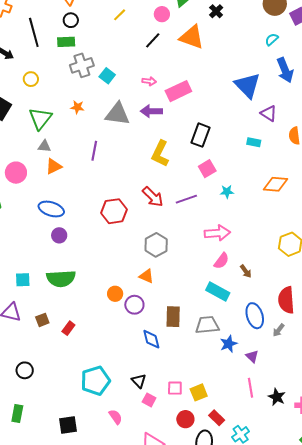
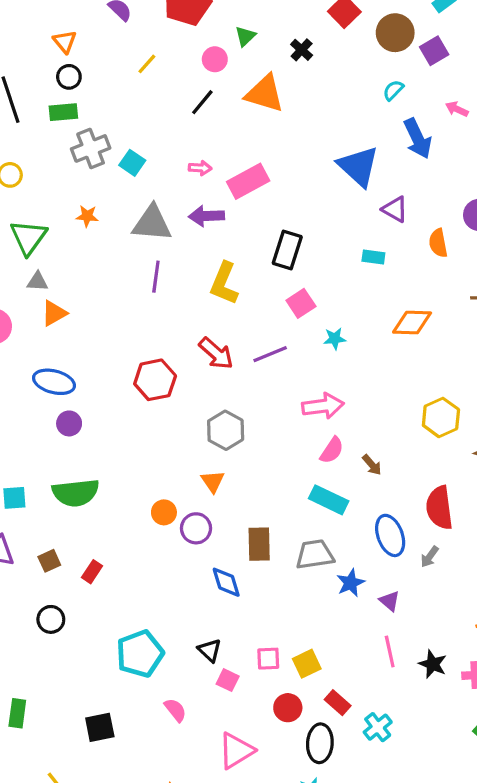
purple line: (94, 151) -> (156, 277), moved
orange triangle: (146, 276) -> (213, 481), turned 35
black circle: (25, 370) -> (51, 619), moved

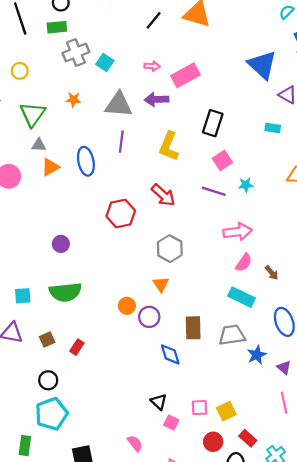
purple line: (270, 354) -> (214, 191), moved, turned 40
blue ellipse: (54, 382) -> (86, 161), moved, turned 64
cyan pentagon: (140, 654) -> (51, 414), moved

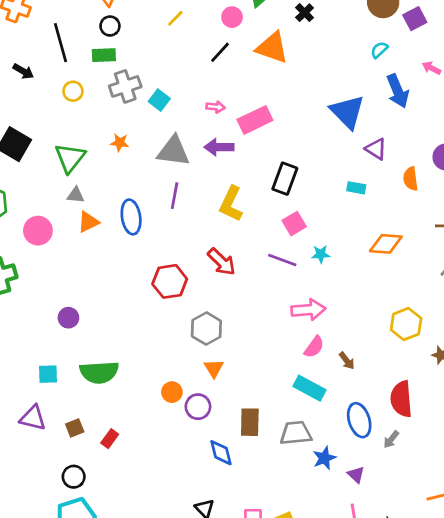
yellow circle: (20, 71) -> (73, 91), moved
purple circle: (61, 244) -> (68, 318), moved
gray hexagon: (170, 249) -> (206, 329), moved

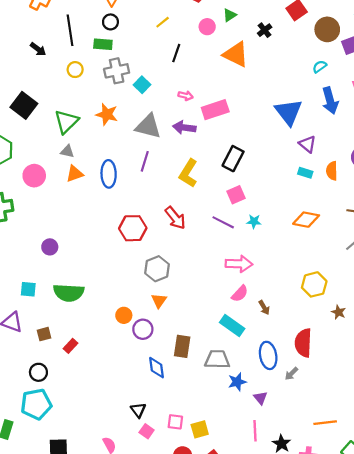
black line: (220, 52) -> (176, 53), moved, turned -30
orange star: (120, 143) -> (107, 114), size x1.5
cyan rectangle: (356, 188) -> (305, 173), moved

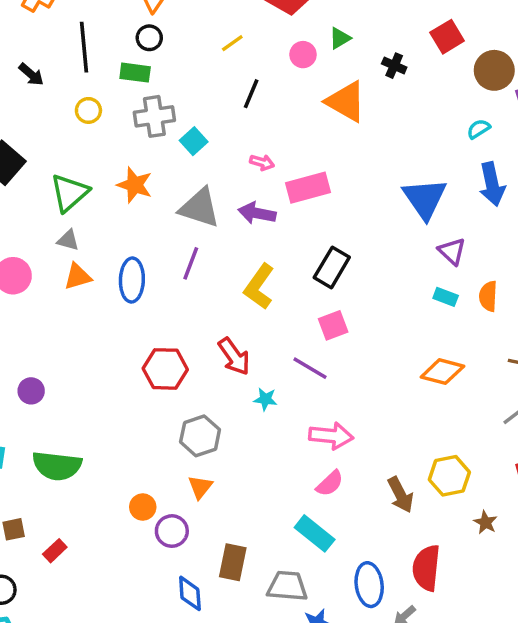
black cross: (265, 30) -> (394, 66), turned -32
cyan star: (254, 221) -> (265, 399), moved
brown arrow: (264, 308) -> (400, 495), moved, size x1.5

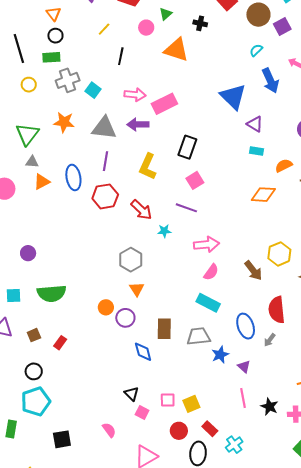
pink arrow: (262, 163) -> (135, 95), size x1.5
orange semicircle: (488, 296) -> (284, 166), moved, turned 72
red hexagon: (165, 369) -> (105, 196), moved

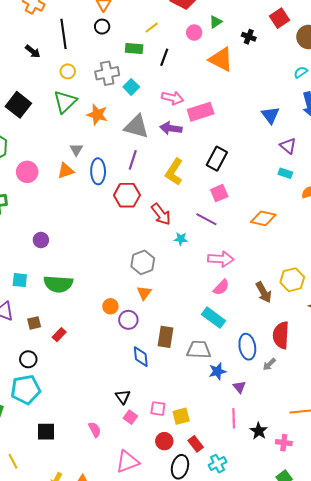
green rectangle: (51, 57) -> (134, 48), moved
blue triangle: (233, 97) -> (270, 115), size x0.7
green triangle: (27, 134) -> (65, 102), moved
gray triangle: (32, 162) -> (76, 150), moved, turned 48
orange diamond: (263, 195) -> (263, 218), moved

